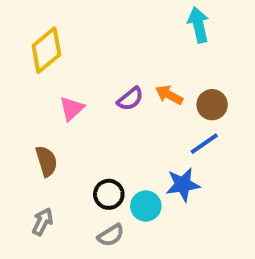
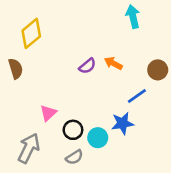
brown circle: (212, 105) -> (158, 70), moved
pink triangle: (72, 109) -> (48, 113), moved
brown semicircle: (46, 161) -> (16, 69), moved
gray arrow: (43, 222) -> (29, 148), size x1.6

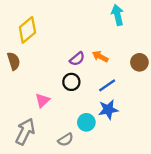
blue line: (137, 96) -> (107, 85), moved
black circle: (73, 130) -> (71, 82), moved

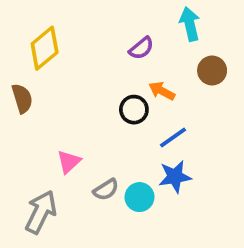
purple semicircle: (77, 59) -> (141, 48), moved
brown circle: (139, 62) -> (212, 71), moved
black circle: (71, 82) -> (134, 110), moved
gray semicircle: (66, 140) -> (106, 190), moved

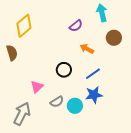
black circle: (134, 110) -> (64, 70), moved

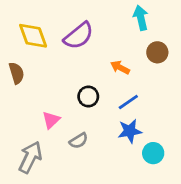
yellow diamond: (24, 26) -> (33, 36), turned -70
purple semicircle: (76, 26) -> (79, 36), moved, size x1.6
cyan circle: (75, 106) -> (153, 153), moved

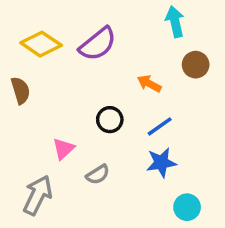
yellow diamond: (33, 36) -> (41, 44), turned -36
cyan circle: (153, 153) -> (187, 207), moved

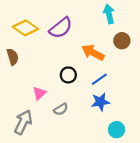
orange arrow: (149, 84) -> (93, 52), size x1.5

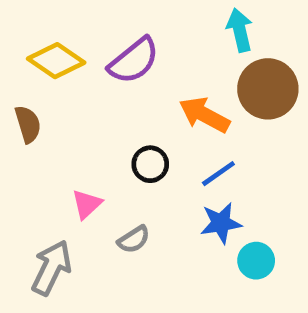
brown circle: (122, 41) -> (268, 89), size x1.6
cyan circle: (116, 130) -> (256, 261), moved

